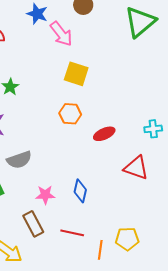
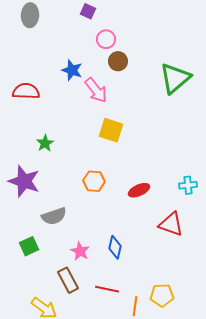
orange hexagon: (70, 114) -> (94, 181), moved
pink star: (45, 195) -> (80, 251), turned 30

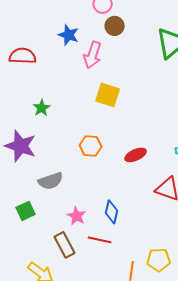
pink arrow: (96, 90) -> (93, 55), turned 56
red line: (107, 289) -> (100, 240), moved

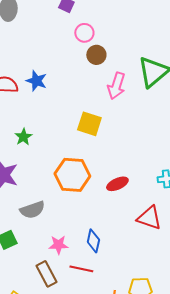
blue star: (69, 35) -> (36, 81), moved
pink arrow: (93, 55) -> (116, 86), moved
orange hexagon: (91, 146) -> (72, 175), size x1.6
pink star: (77, 216) -> (58, 245), turned -30

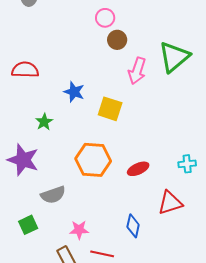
blue star: (36, 81) -> (74, 92), moved
red triangle: (149, 218) -> (170, 203), turned -36
blue diamond: (93, 241) -> (133, 226), moved

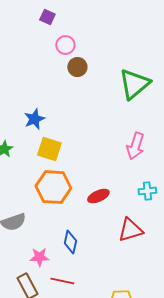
pink arrow: (137, 71) -> (135, 146), moved
blue star: (74, 92) -> (34, 119), turned 30
yellow square: (110, 109) -> (49, 149), moved
blue diamond: (133, 226) -> (70, 242), moved

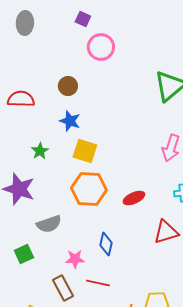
pink circle: (65, 45) -> (101, 47), size x1.4
brown circle: (77, 67) -> (68, 86), moved
blue star: (34, 119) -> (70, 121), turned -30

